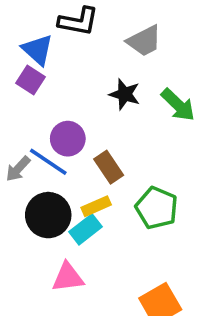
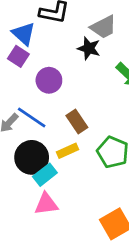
black star: (125, 94) -> (89, 48), moved
purple circle: (68, 139) -> (49, 80), moved
cyan rectangle: (86, 229) -> (45, 175), moved

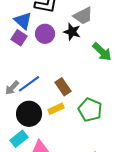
purple circle: (49, 80) -> (45, 34), moved
blue line: (32, 118) -> (29, 84), turned -70
cyan rectangle: (45, 175) -> (19, 139), moved

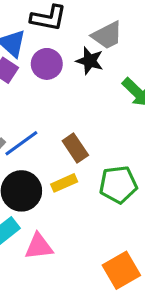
green pentagon: (90, 110) -> (118, 185), turned -30

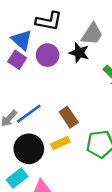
gray trapezoid: (107, 35) -> (92, 34), turned -30

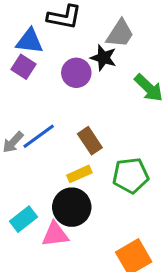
blue triangle: (22, 40) -> (30, 41), turned -35
purple circle: (48, 55) -> (76, 73), moved
black circle: (29, 149) -> (72, 207), moved

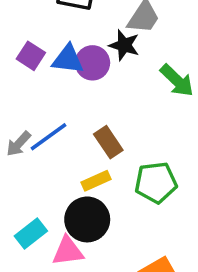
blue triangle: (30, 41) -> (68, 59), moved

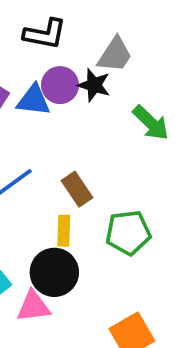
purple circle: (92, 63) -> (60, 85), moved
yellow rectangle: (96, 181) -> (64, 231), turned -64

